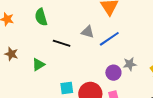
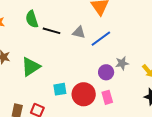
black line: (62, 43) -> (51, 31), moved
green triangle: (38, 65) -> (31, 67), size x1.5

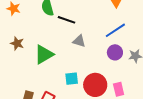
gray triangle: (79, 32) -> (79, 41), moved
purple circle: (106, 72) -> (115, 52), moved

